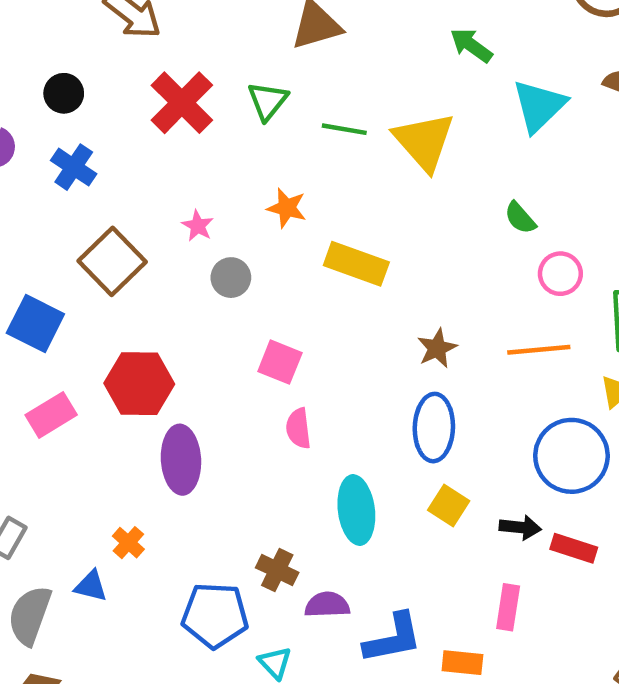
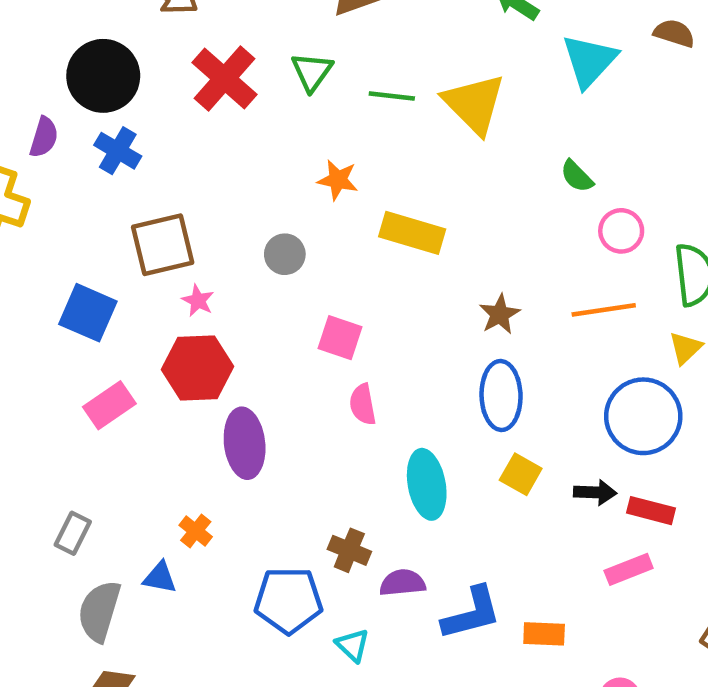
black circle: (64, 93) -> (103, 76), size x1.8
pink star: (198, 226) -> (198, 301), moved
brown square: (112, 261) -> (163, 245), turned 34
pink rectangle: (508, 607) -> (629, 569), moved, turned 63

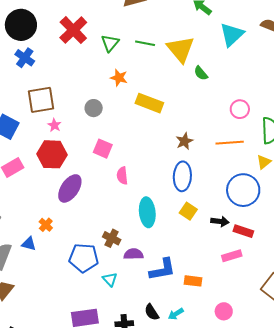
green triangle: (312, 72) -> (110, 43), moved
green semicircle: (577, 176) -> (201, 73), moved
pink square: (340, 338) -> (103, 149), moved
purple ellipse: (245, 443) -> (70, 188), turned 36

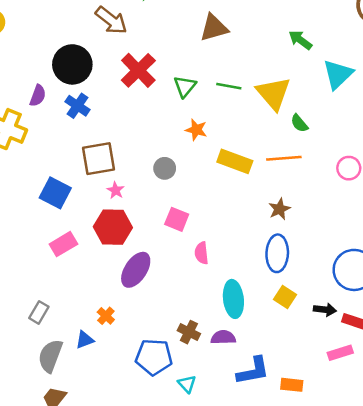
orange line: (230, 143) -> (284, 158), moved
blue triangle: (29, 244) -> (85, 340), turned -35
purple semicircle: (134, 254) -> (223, 337), moved

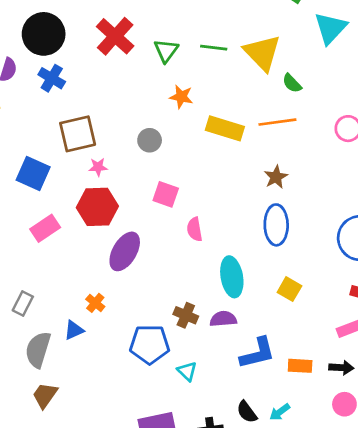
pink star: (116, 190) -> (98, 167), turned -30
yellow square: (285, 297) -> (289, 289), moved
black arrow: (325, 310) -> (341, 368), moved

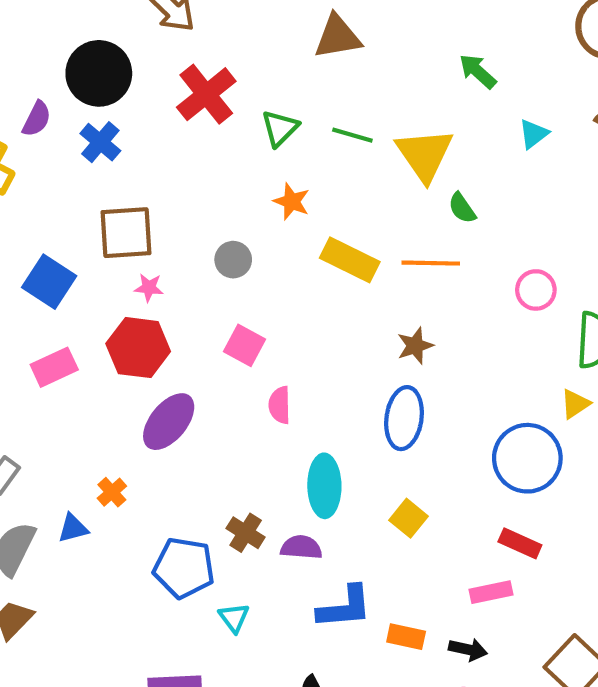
cyan triangle: (330, 28) -> (534, 134), size x0.6

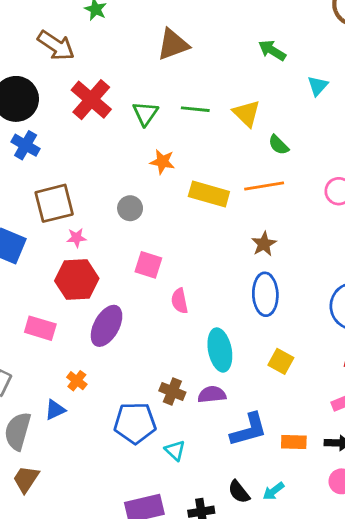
yellow triangle: (425, 155) -> (246, 113), size x0.7
pink rectangle: (54, 367) -> (40, 328), moved, turned 52

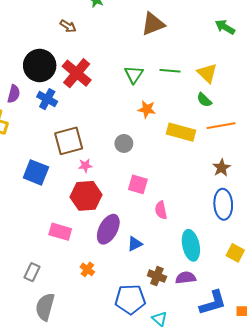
brown arrow: (56, 45) -> (68, 26), size x0.6
red cross: (91, 100) -> (77, 73), moved
green semicircle: (279, 145) -> (204, 100), moved
blue triangle: (55, 410) -> (135, 244), moved

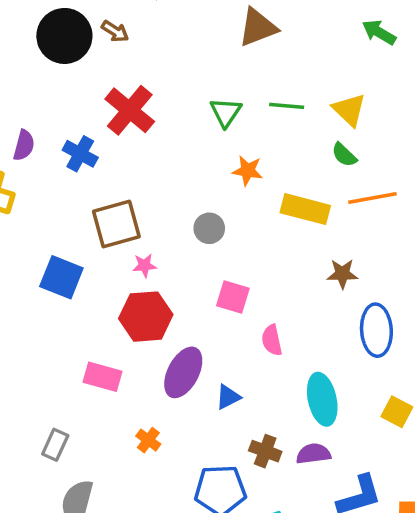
black circle: (40, 66) -> (64, 36), moved
brown star: (222, 168) -> (342, 274), moved, turned 30

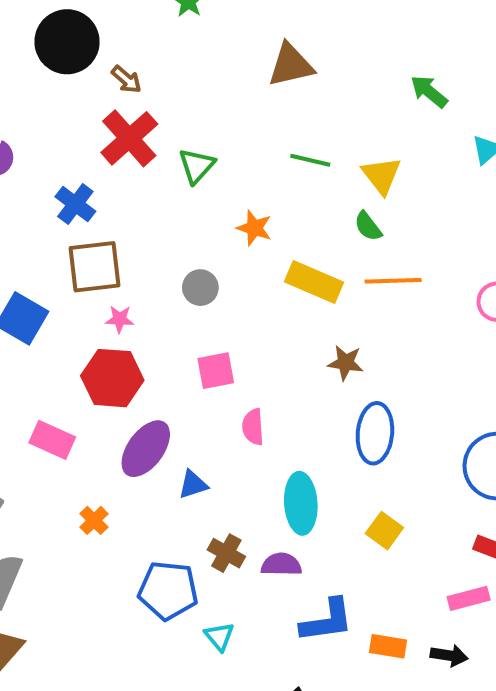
brown arrow: (115, 31) -> (126, 80), moved
green triangle: (226, 112) -> (197, 166), moved
blue cross: (80, 154) -> (75, 204), moved
pink square: (233, 297) -> (216, 371), turned -36

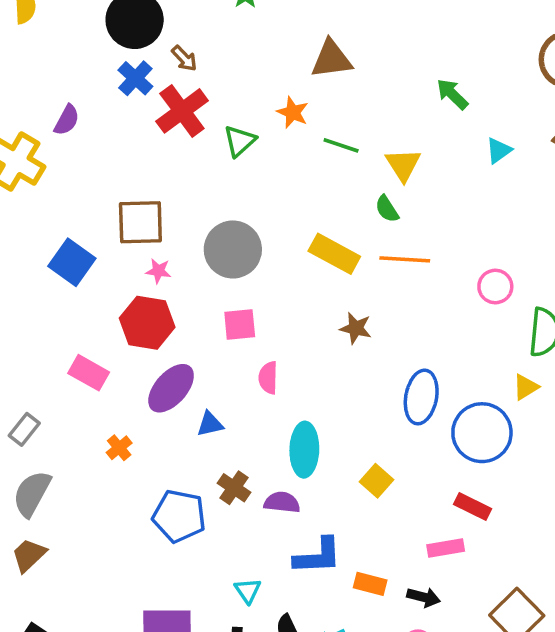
blue cross: (75, 204) -> (135, 78), moved
orange star: (254, 228) -> (293, 112), moved
gray circle: (200, 288) -> (233, 249), size x1.8
blue ellipse: (375, 433) -> (421, 397), moved
cyan triangle: (219, 636) -> (248, 591), moved

